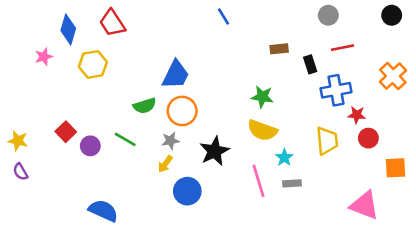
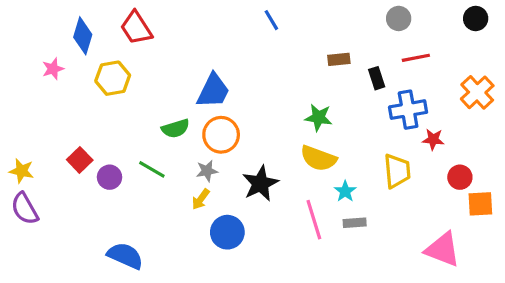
red circle: (368, 138) -> (460, 177), moved
purple semicircle: (20, 172) -> (25, 209), size x1.5

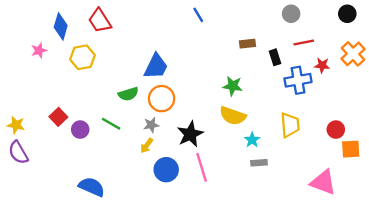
orange cross: (477, 92) -> (353, 54), moved
red star: (433, 139) -> (322, 65), moved
pink line: (314, 220) -> (202, 167), moved

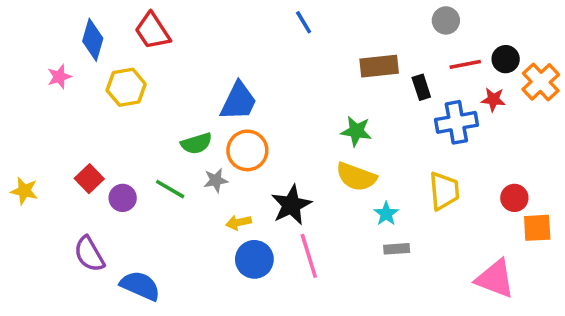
black circle: (347, 14) -> (506, 59), moved
brown rectangle: (248, 44) -> (379, 66), size x1.5
gray star: (151, 125) -> (216, 180), moved
yellow arrow: (147, 146) -> (239, 222), moved, turned 42
purple semicircle: (18, 152) -> (89, 254), moved

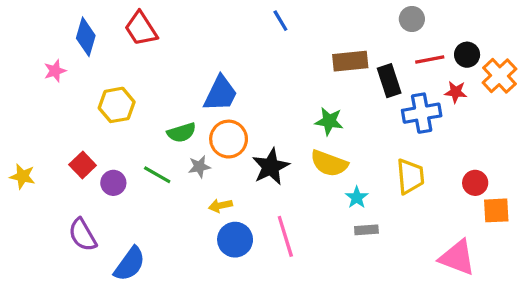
yellow hexagon: (126, 87) -> (117, 105), moved
black rectangle: (421, 87) -> (389, 81), size x1.4
black star: (291, 205) -> (271, 167), moved
blue semicircle: (140, 286) -> (130, 264), turned 102

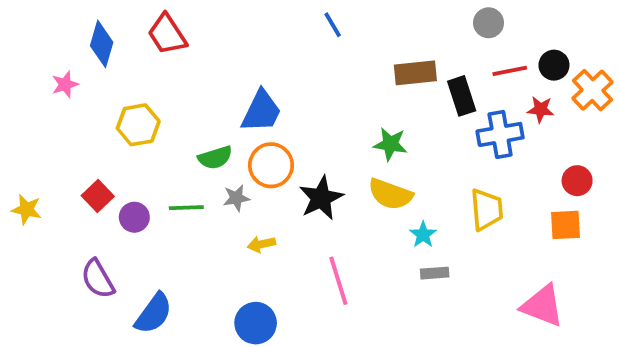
green line: (157, 175) -> (186, 208), turned -32
red circle: (475, 183) -> (577, 181), moved
orange square: (496, 210) -> (566, 225), moved
blue circle: (235, 240) -> (256, 323), moved

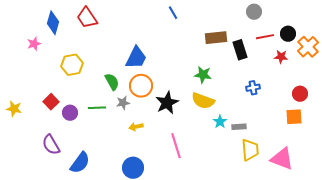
blue cross: (500, 134) -> (253, 88), moved, size x0.6
green semicircle: (215, 158) -> (112, 82), turned -102
yellow trapezoid: (487, 210) -> (250, 150), moved
gray rectangle: (435, 273) -> (239, 127), moved

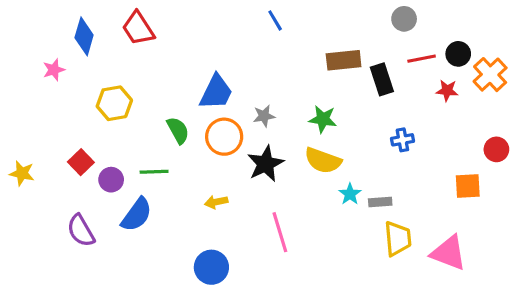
red circle: (300, 94) -> (496, 149), moved
gray star: (123, 103) -> (264, 116), moved
blue semicircle: (80, 163) -> (137, 215), moved

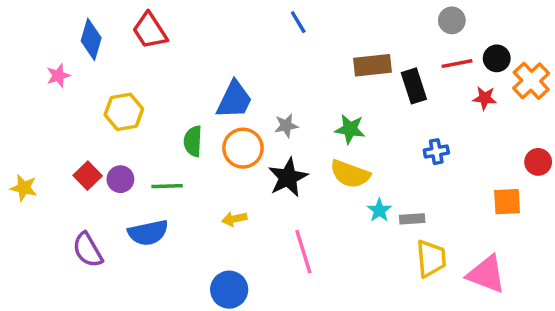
gray circle: (404, 19) -> (452, 20), moved
green semicircle: (178, 130) -> (193, 141), turned -148
purple circle: (111, 180) -> (120, 179), moved
blue semicircle: (137, 215) -> (148, 233), turned 42

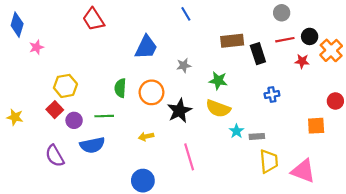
blue diamond: (91, 39) -> (17, 25), moved
blue trapezoid: (234, 100) -> (146, 47), moved
yellow hexagon: (124, 112) -> (65, 86), moved
gray star: (286, 126) -> (184, 65), moved
purple circle: (120, 179) -> (74, 120), moved

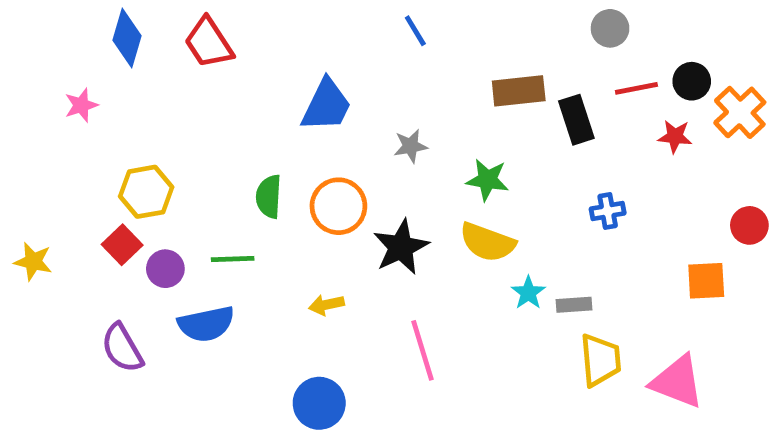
gray circle: (282, 13) -> (610, 28), moved
blue diamond: (17, 25) -> (127, 38), moved

